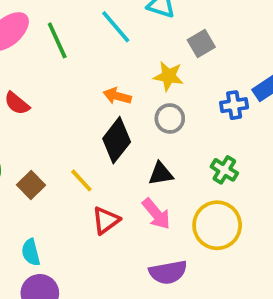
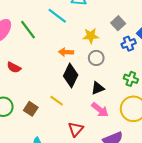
gray square: (201, 43) -> (118, 23), moved
red triangle: (106, 220) -> (76, 129), moved

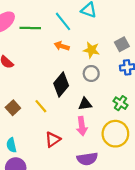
green line: (28, 30) -> (30, 28), turned -66
orange arrow: (66, 52) -> (62, 46), moved
pink arrow: (100, 110) -> (82, 126), turned 30

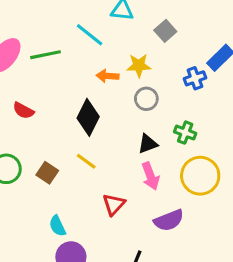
gray square: (122, 44) -> (165, 31), moved
orange arrow: (62, 46) -> (108, 76), moved
black diamond: (61, 85) -> (88, 117), moved
green cross: (120, 103) -> (185, 133), moved

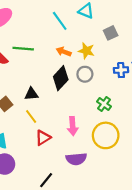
green line: (46, 55) -> (23, 49), moved
black diamond: (88, 117) -> (61, 78), moved
black triangle: (148, 144) -> (31, 94), moved
yellow line: (86, 161) -> (31, 117), moved

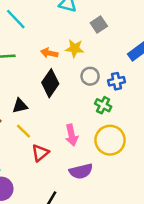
cyan line: (60, 21) -> (16, 19), moved
blue cross: (121, 70) -> (116, 81), moved
gray circle: (85, 74) -> (90, 76), moved

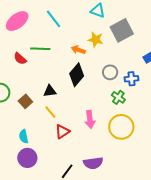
gray square: (99, 25) -> (122, 30), size x1.6
yellow star: (75, 48) -> (96, 40), moved
purple semicircle: (81, 171) -> (93, 163), moved

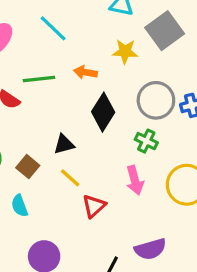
orange arrow: (78, 50) -> (85, 72), moved
gray circle: (110, 72) -> (156, 100), size x1.5
green cross: (118, 97) -> (146, 141), moved
cyan semicircle: (24, 136) -> (20, 206), moved

